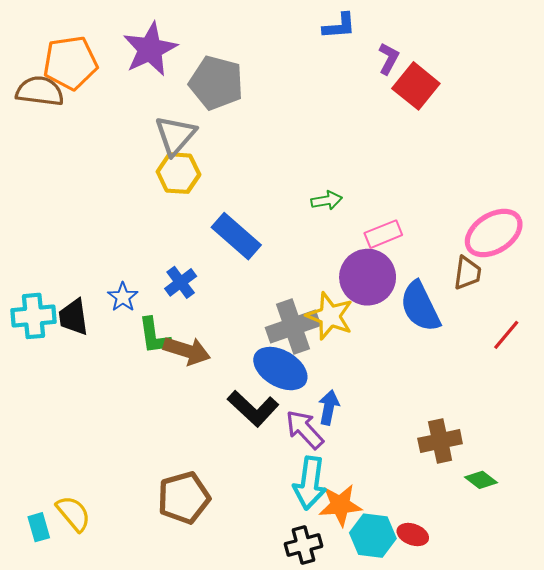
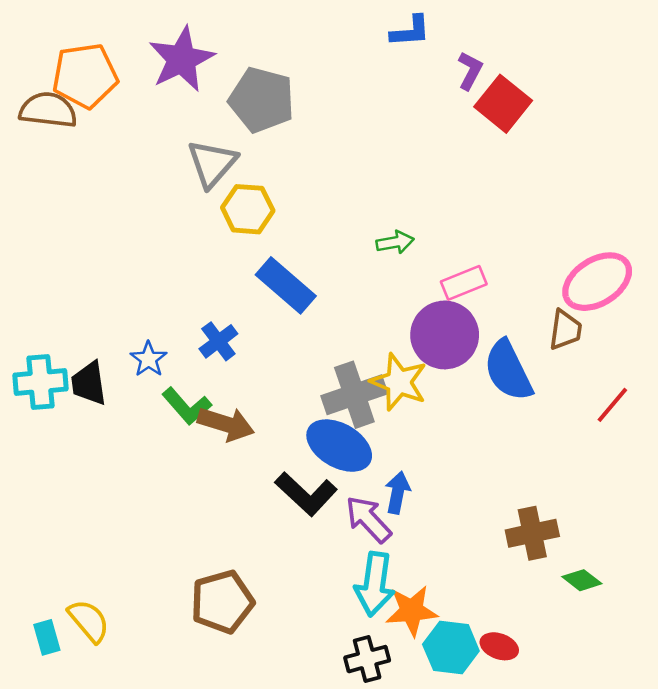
yellow hexagon: (178, 173) -> (248, 209), moved
green L-shape: (154, 336) -> (187, 406), turned -33

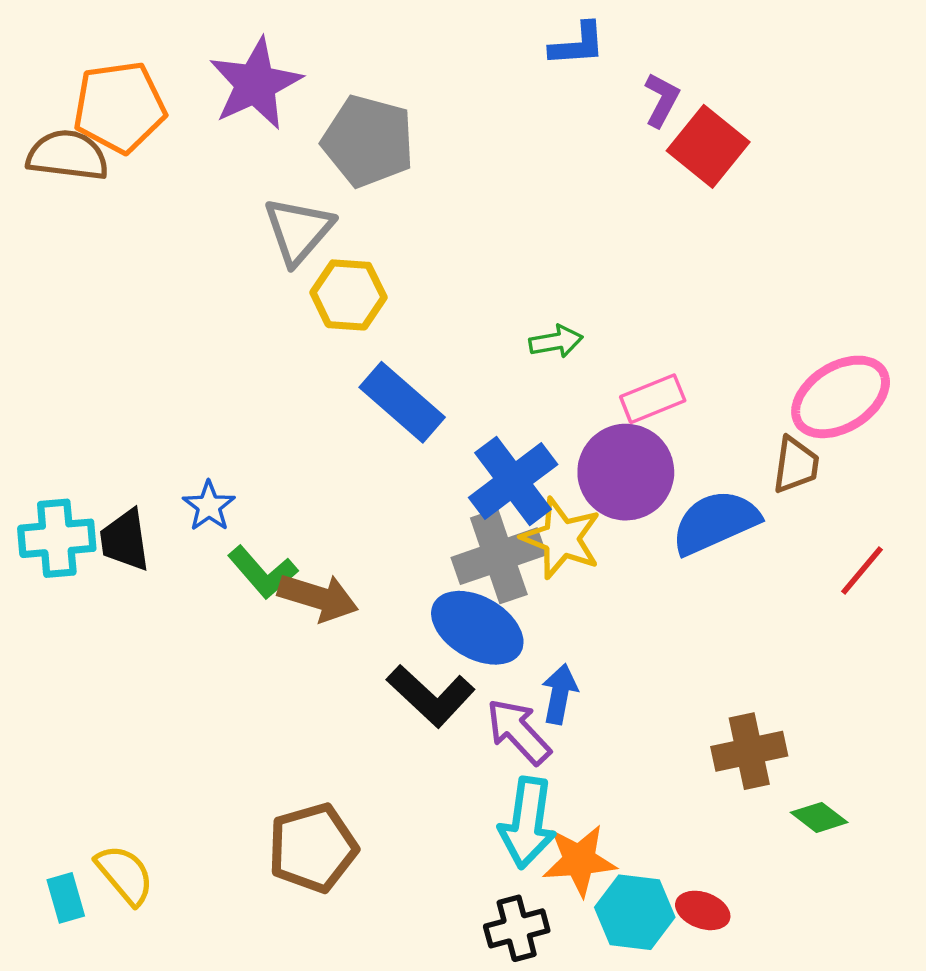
blue cross: (218, 341) -> (513, 481), moved, size x1.6
blue semicircle: (508, 371) -> (715, 522), turned 92

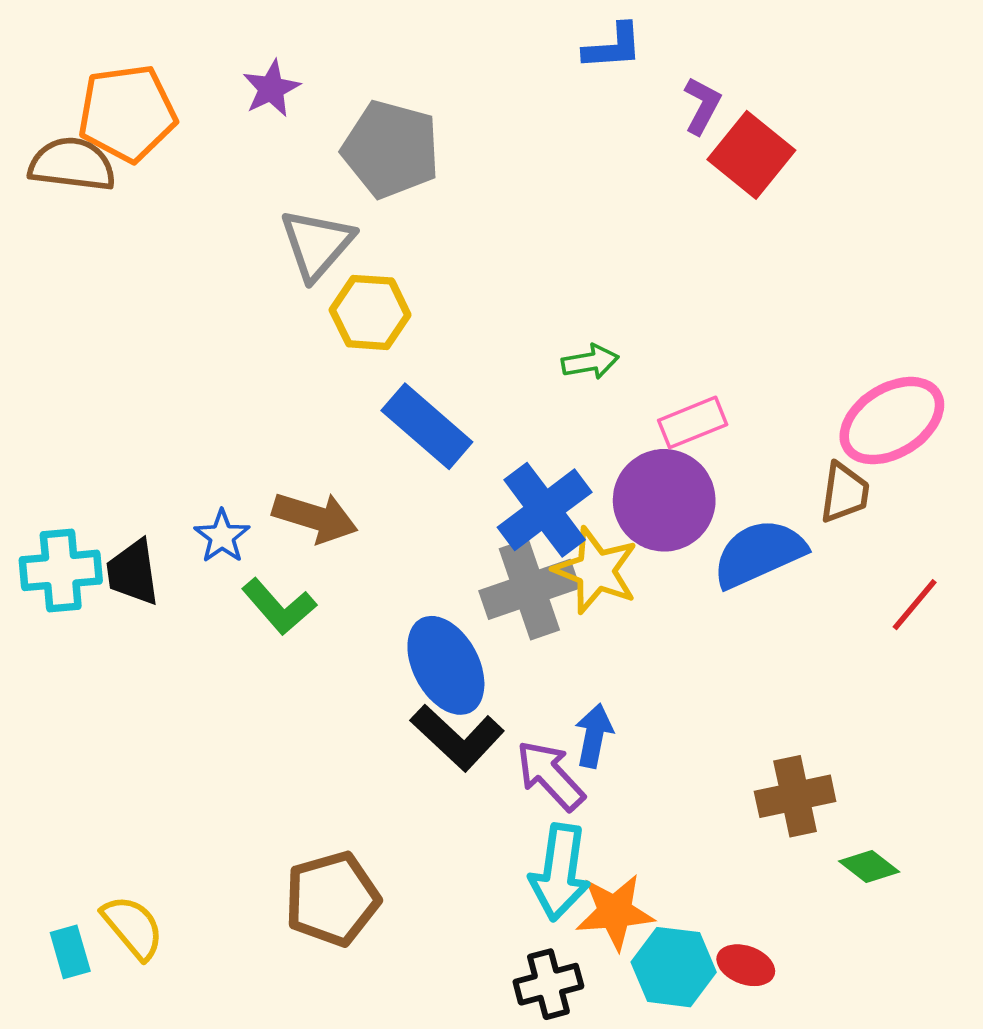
purple star: (255, 84) -> (271, 88), size x0.6
brown arrow: (318, 597) -> (315, 517), moved
blue ellipse: (477, 628) -> (446, 665), moved, turned 32

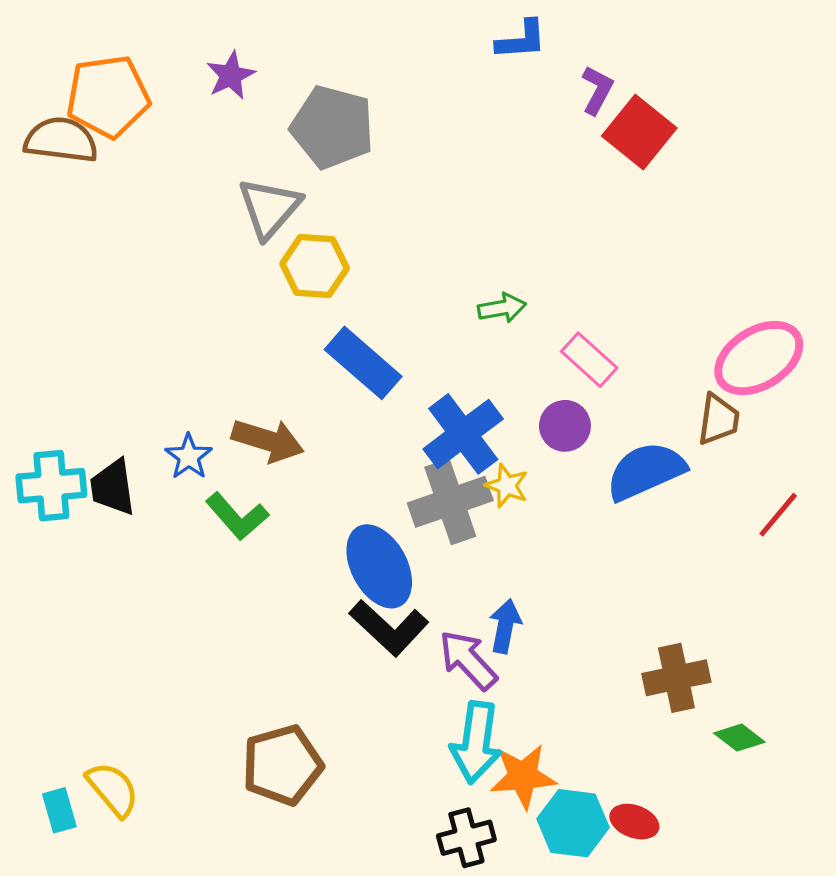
pink rectangle: (693, 422) -> (589, 360), turned 64
purple circle: (664, 500) -> (565, 426), size x0.6
yellow star: (596, 570) -> (507, 486), size x0.6

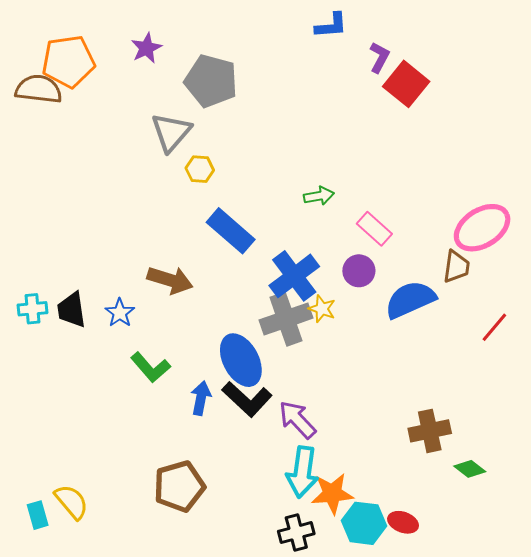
yellow hexagon: (315, 266) -> (200, 169), size x0.7
blue star: (189, 457) -> (120, 313), moved
cyan cross: (51, 486) -> (32, 309), size x0.7
green L-shape: (237, 516) -> (151, 367), moved
blue arrow: (505, 626) -> (201, 398), moved

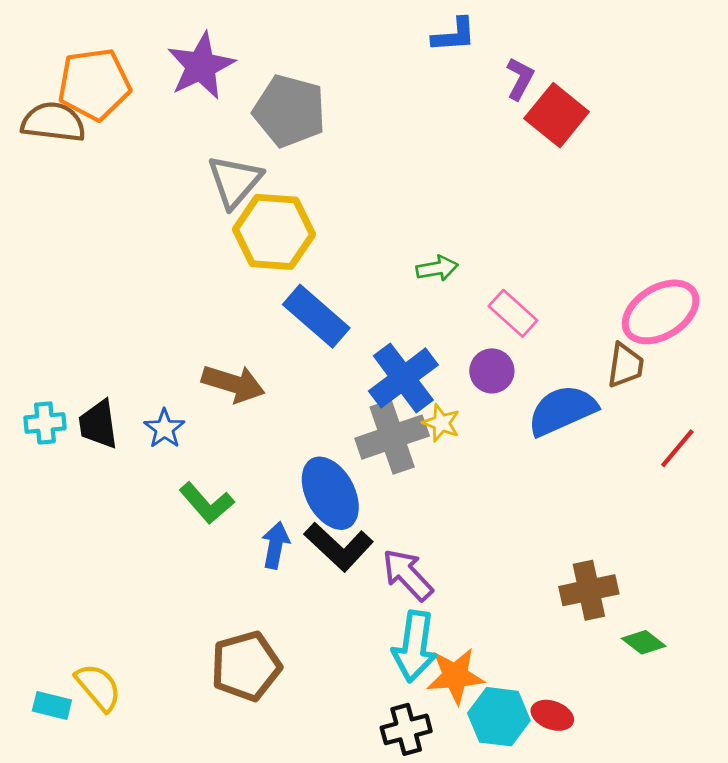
purple star: (146, 48) -> (201, 66), size x1.6
yellow hexagon: (200, 169) -> (274, 232), size x2.0
cyan rectangle: (38, 515) -> (52, 705), turned -60

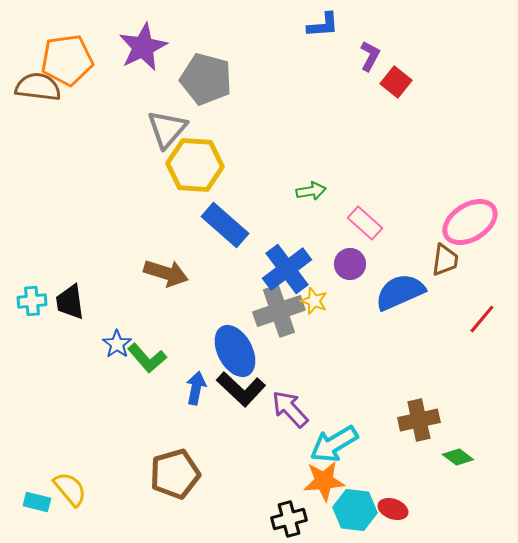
red square: (557, 115) -> (396, 82), size x0.7
blue star: (164, 429) -> (117, 344), moved
cyan arrow: (415, 646) -> (334, 444), moved, turned 51

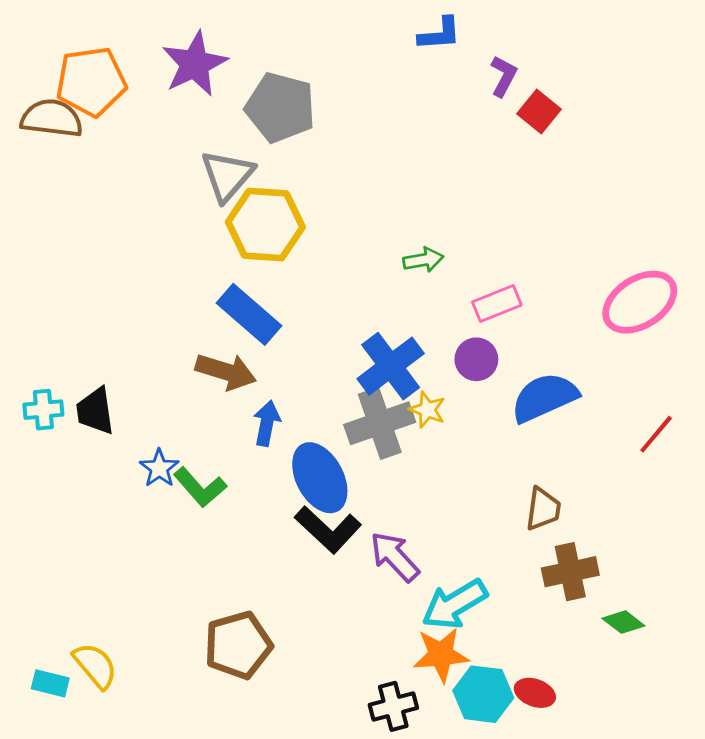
pink rectangle: (365, 223) -> (497, 303), turned -64
blue rectangle: (225, 225) -> (249, 314), moved
brown trapezoid: (445, 260) -> (543, 509), moved
blue arrow: (196, 388) -> (267, 423), moved

